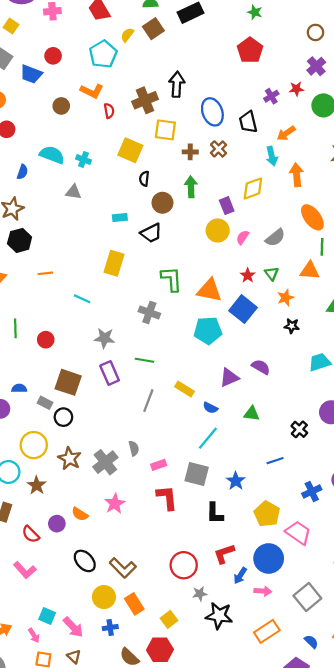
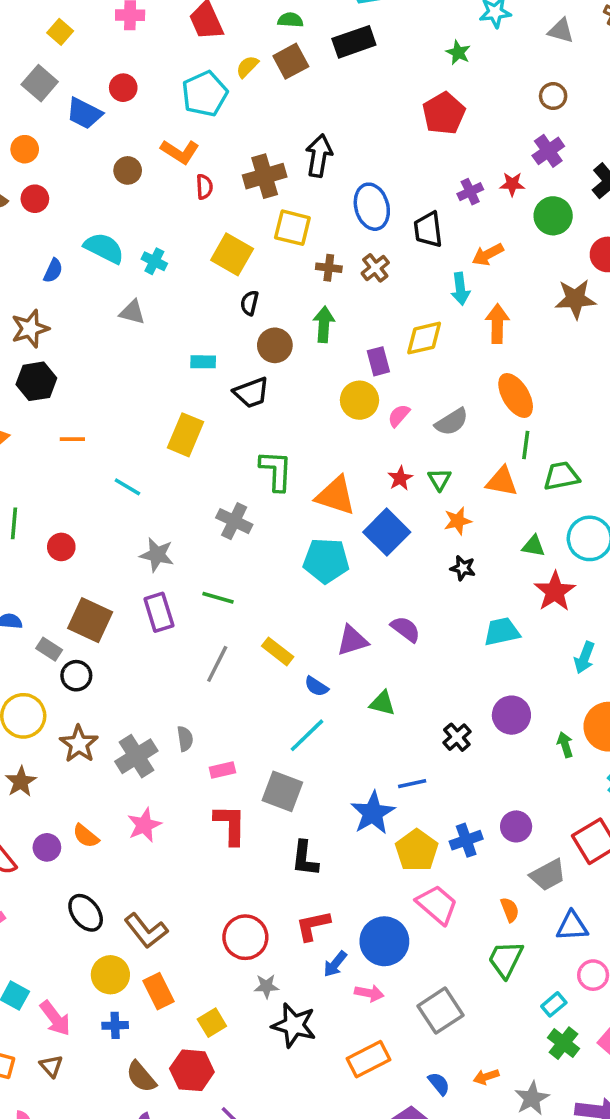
blue star: (236, 481) -> (373, 813), moved, size x1.4
yellow pentagon: (267, 514) -> (417, 850), moved

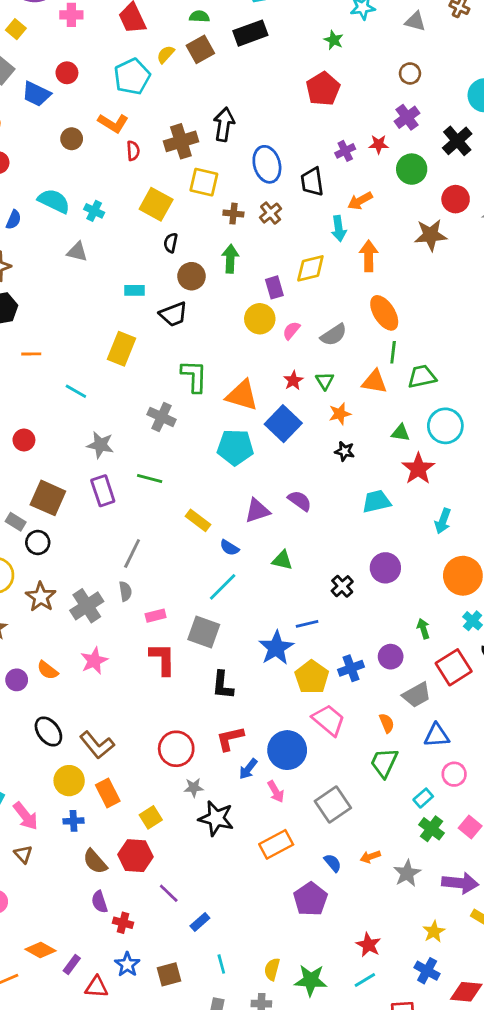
gray line: (217, 664) -> (132, 553), moved
green arrow: (565, 745) -> (423, 629), moved
pink arrow: (369, 993) -> (276, 792), turned 50

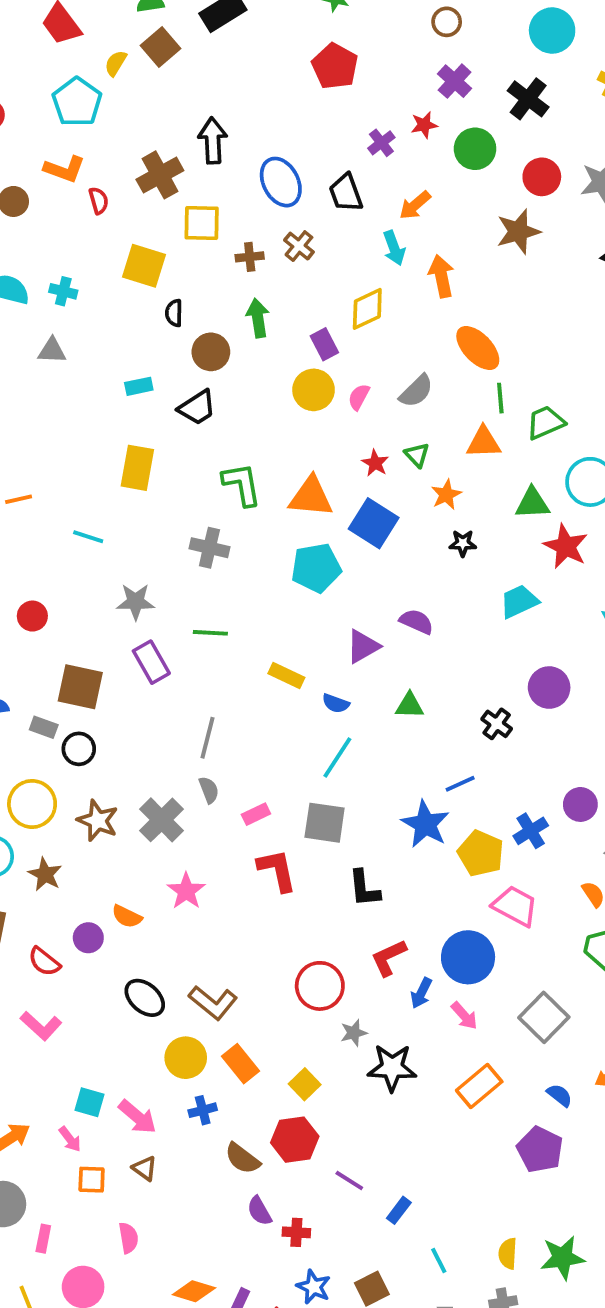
green triangle: (401, 433) -> (532, 503), size x1.4

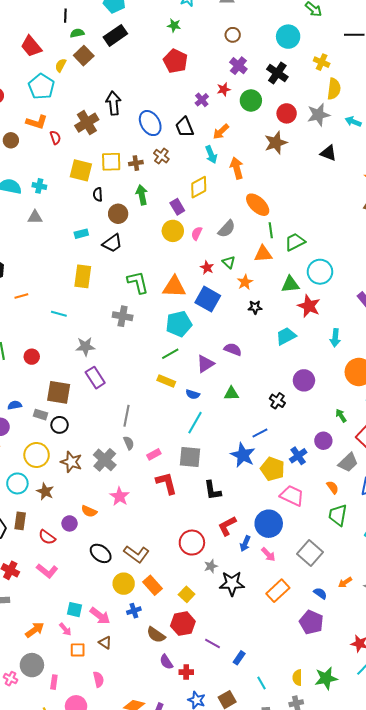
yellow square: (202, 223) -> (111, 162), moved
green line: (210, 633) -> (170, 354), moved, turned -30

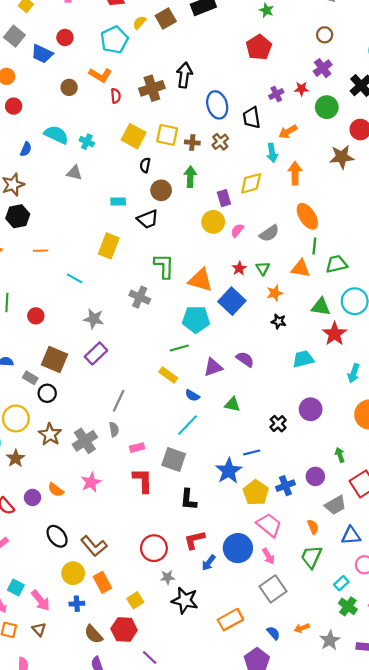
purple rectangle: (95, 378) -> (96, 354), turned 65
pink arrow: (268, 554) -> (268, 556), moved

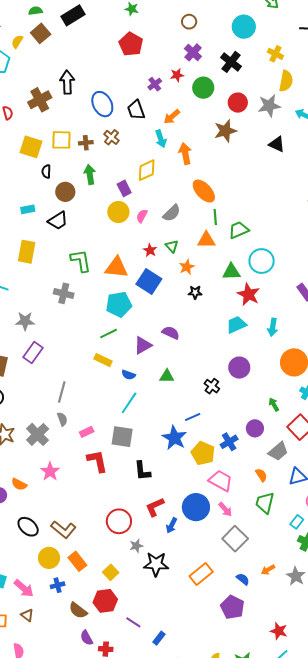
cyan trapezoid: (303, 359) -> (236, 325), moved

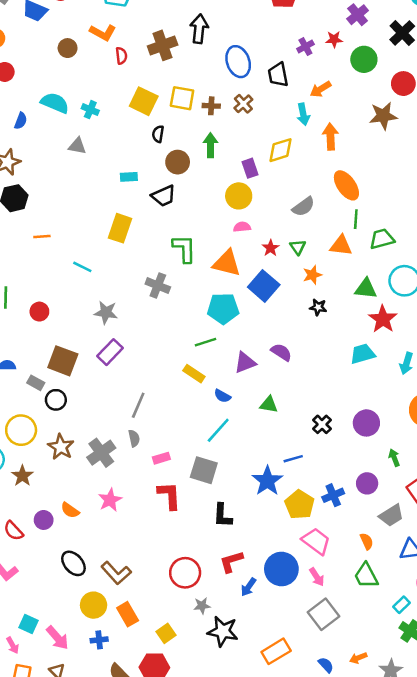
pink semicircle: (142, 216) -> (242, 227), moved, turned 48
purple circle: (239, 368) -> (366, 423), moved
green trapezoid: (265, 503) -> (366, 576), turned -50

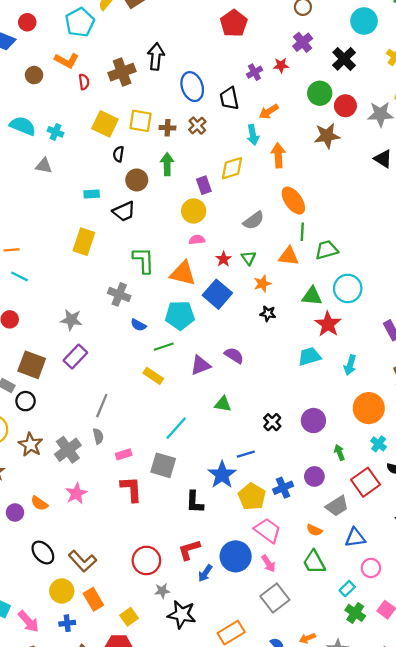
green circle: (364, 59) -> (320, 93), moved
cyan line: (82, 267) -> (20, 276), moved
blue semicircle: (222, 396) -> (138, 325), moved
black L-shape: (223, 515) -> (195, 502), moved
orange semicircle: (367, 541) -> (314, 530), turned 140

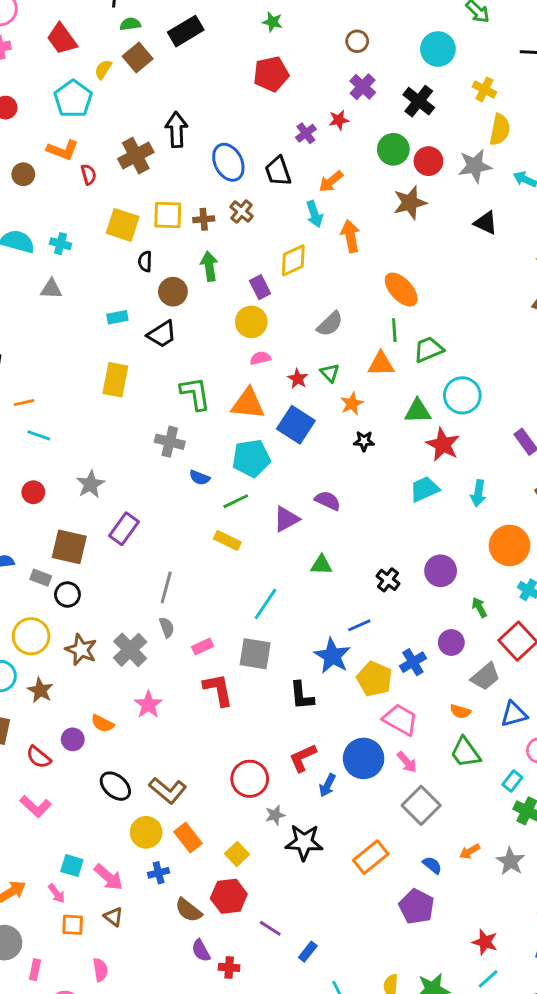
red pentagon: (234, 23) -> (271, 74), turned 30
orange ellipse: (293, 201) -> (401, 289), moved
gray star: (71, 320) -> (90, 484), moved, turned -30

